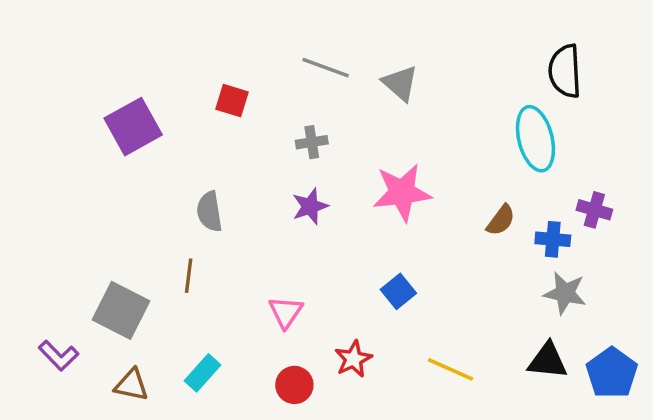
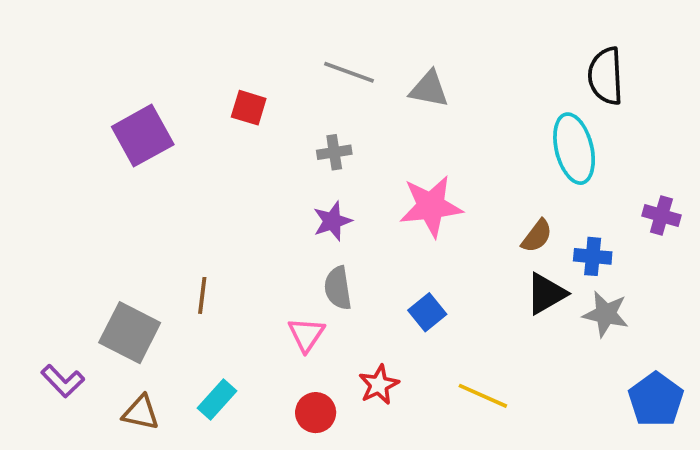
gray triangle: (400, 83) -> (429, 89), turned -30
purple cross: (594, 210) -> (661, 215), moved
gray semicircle: (209, 212) -> (338, 288), moved
black triangle: (548, 361) -> (546, 294), moved, turned -36

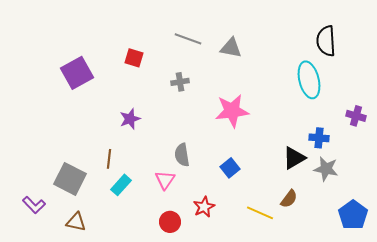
purple star: (332, 221) -> (130, 119), moved
brown semicircle: (537, 236) -> (289, 199), moved
cyan rectangle: (217, 400) -> (121, 185), moved

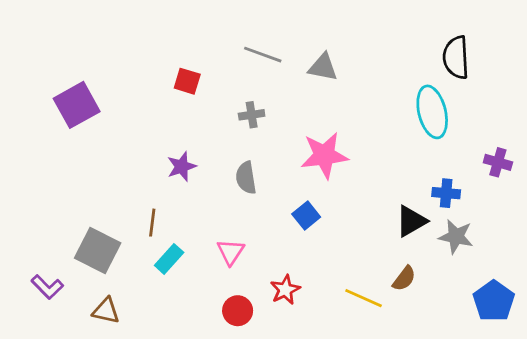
purple square: (77, 73) -> (77, 105), moved
gray semicircle: (182, 155) -> (246, 178), moved
blue square: (230, 168) -> (306, 216), moved

